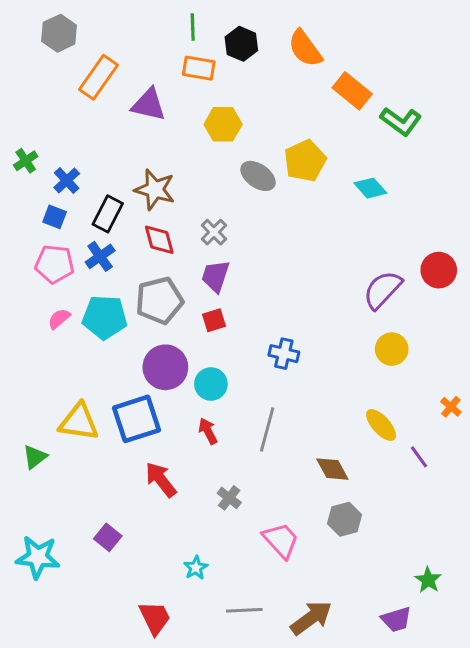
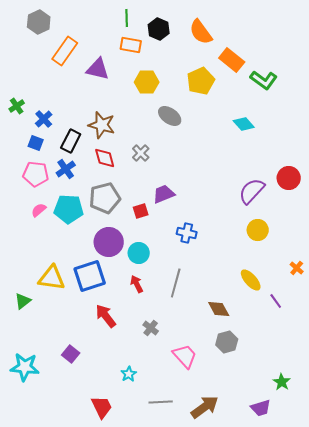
yellow pentagon: (305, 161) -> (201, 81), moved
purple trapezoid: (215, 276) -> (164, 194), moved, turned 50

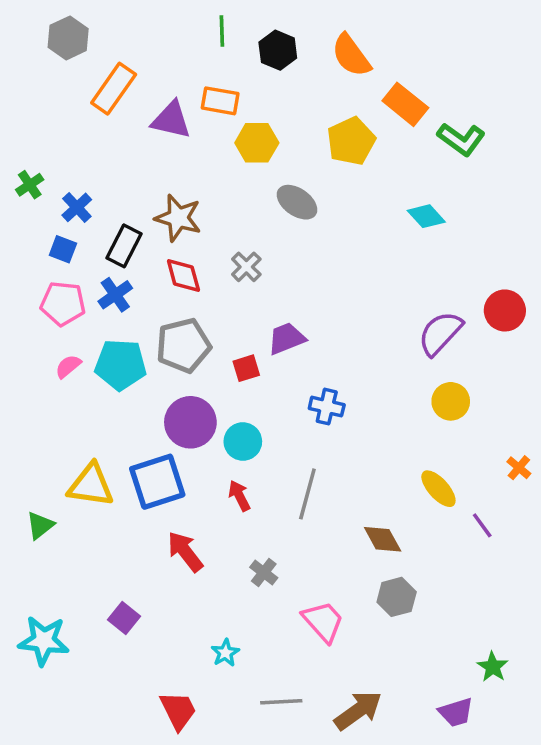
orange rectangle: (131, 45) -> (220, 101), moved

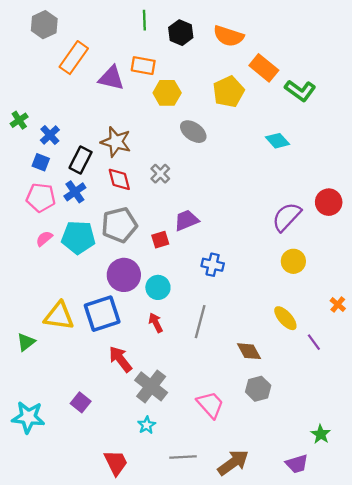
orange semicircle: (351, 55) -> (229, 36), turned -36
gray cross: (264, 573) -> (151, 386), moved, size x1.8

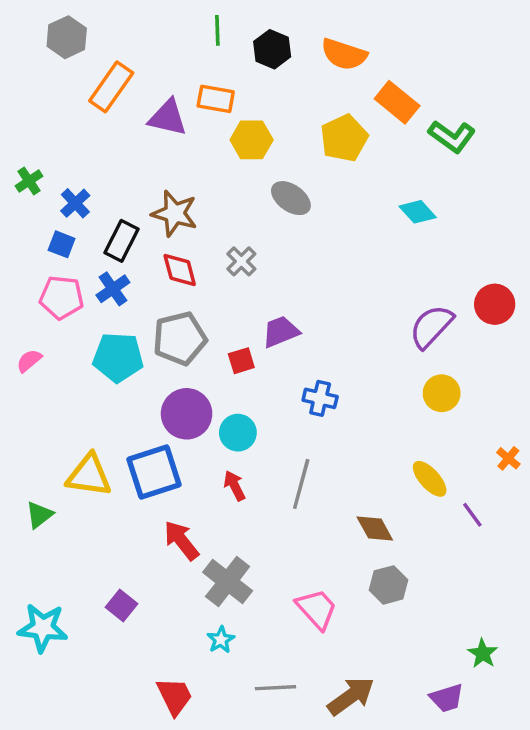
pink semicircle: (44, 239) -> (29, 361), moved

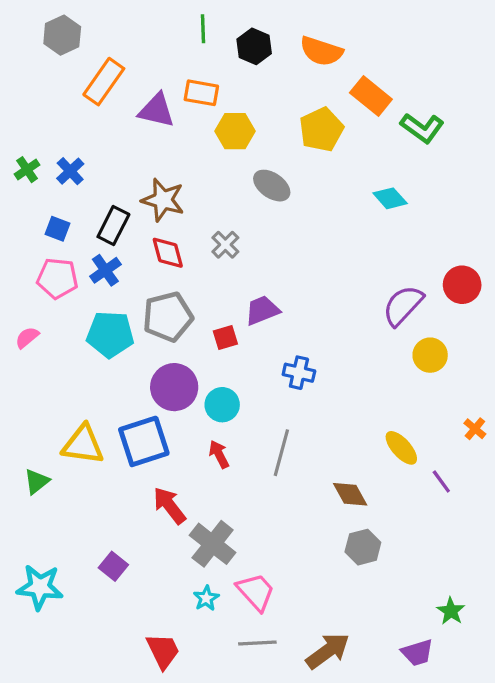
blue cross: (75, 203) -> (70, 171), moved
yellow circle: (442, 393) -> (430, 355), moved
pink trapezoid: (317, 609) -> (256, 592), moved

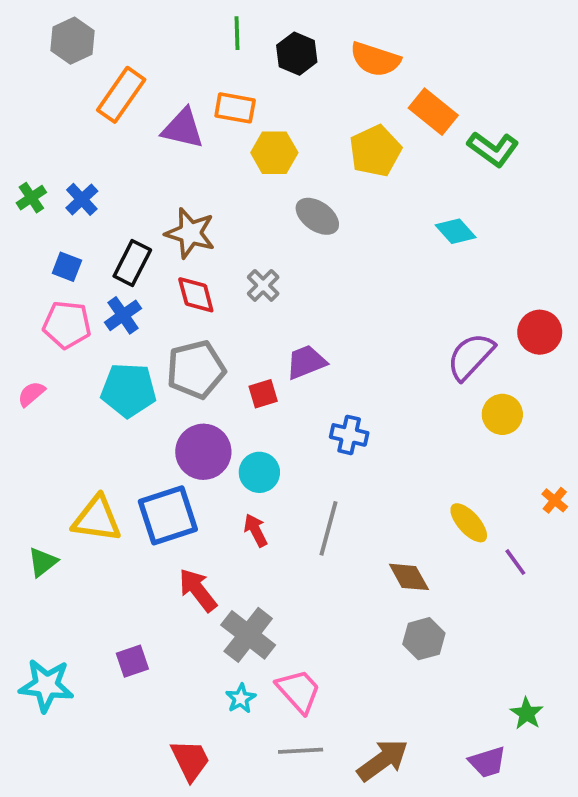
purple square: (113, 566) -> (132, 661), turned 32

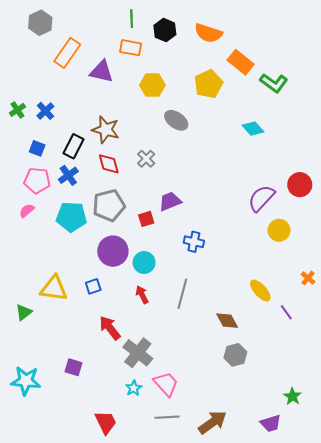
orange rectangle: (235, 108) -> (131, 48), moved
pink semicircle: (31, 394) -> (27, 211), moved
blue square: (168, 515) -> (93, 286), size x0.5
purple square: (132, 661) -> (73, 367), turned 36

